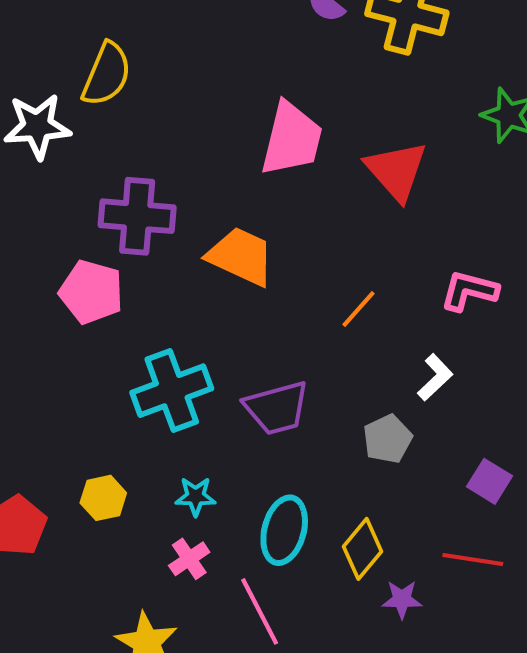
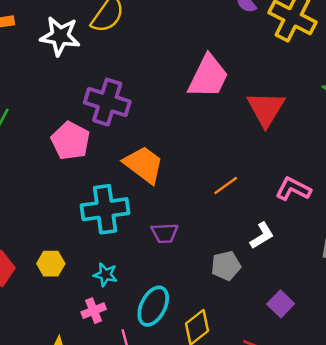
orange trapezoid: (241, 256) -> (144, 165), moved
purple trapezoid: (277, 408) -> (165, 233), size x0.7

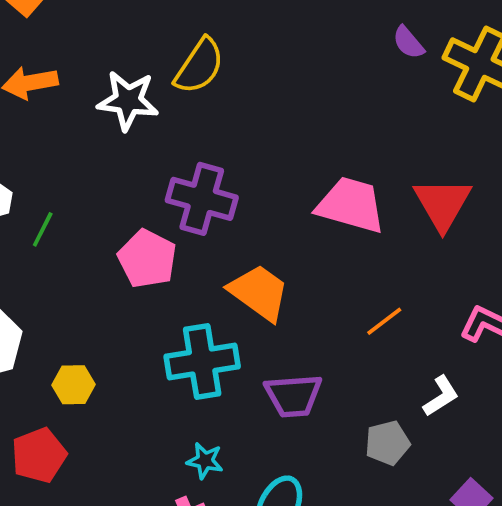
pink trapezoid: (208, 77) -> (351, 205), moved, turned -99
purple trapezoid: (165, 233) -> (293, 396), size x1.4
yellow hexagon: (51, 264) -> (73, 385), moved

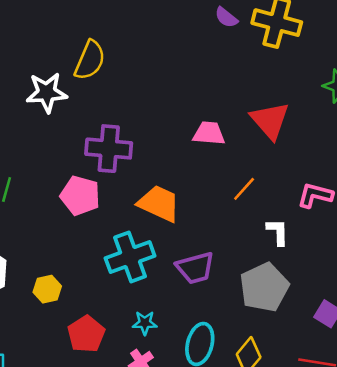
pink trapezoid: (351, 205) -> (209, 133), size x0.7
orange line: (384, 321) -> (244, 189), moved
white L-shape: (441, 396) -> (278, 232), moved, turned -48
gray pentagon: (387, 443) -> (264, 287), size x1.6
red pentagon: (39, 455) -> (86, 334), moved

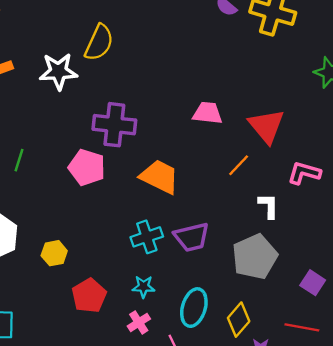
red triangle: (270, 120) -> (266, 126), moved
cyan cross: (130, 257) -> (147, 237), moved, size x0.7

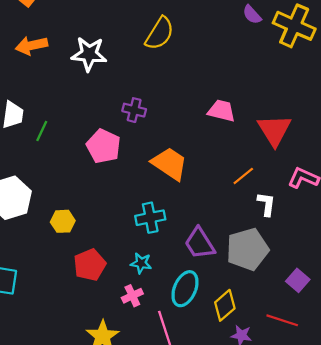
yellow semicircle: (99, 43) -> (160, 33), moved
purple cross: (114, 125) -> (134, 110), size x0.6
orange line: (239, 165) -> (243, 176), moved
purple trapezoid: (192, 237) -> (200, 243), moved, turned 64

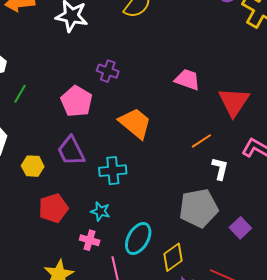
green line: (42, 131) -> (20, 94), moved
purple trapezoid: (200, 243) -> (71, 151), moved
purple square: (298, 280) -> (240, 228), moved
pink cross: (132, 296) -> (90, 240), turned 36

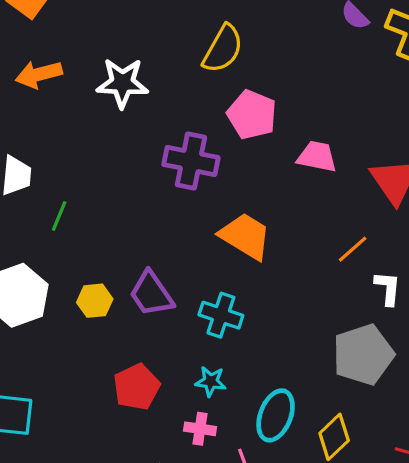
purple cross: (108, 71) -> (191, 161), size x1.6
pink pentagon: (77, 101) -> (252, 115), moved
yellow hexagon: (33, 166) -> (95, 301), moved
cyan cross: (113, 171) -> (221, 315), turned 32

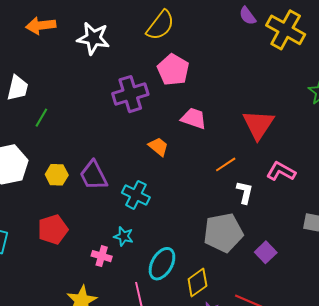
pink trapezoid: (317, 157) -> (194, 118), moved
purple cross: (191, 161) -> (130, 94), turned -36
orange trapezoid: (245, 236) -> (158, 147), size x0.6
red pentagon: (137, 387) -> (53, 229), moved
pink cross: (200, 429) -> (102, 256), moved

